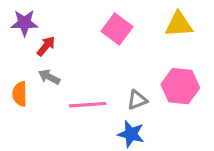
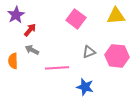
purple star: (24, 23) -> (16, 15), turned -30
gray triangle: (137, 100) -> (89, 52), moved

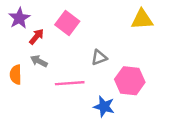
pink square: (76, 19) -> (67, 23), moved
gray triangle: (89, 52) -> (99, 57), moved
pink hexagon: (117, 56) -> (130, 81), moved

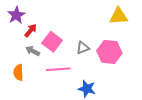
pink square: (67, 23) -> (52, 42), moved
orange semicircle: (16, 75) -> (18, 72), moved
pink hexagon: (130, 81) -> (109, 52), moved

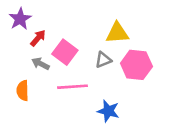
yellow triangle: (119, 16) -> (117, 33), moved

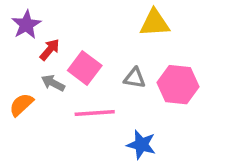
yellow triangle: (117, 33) -> (155, 23), moved
gray triangle: (103, 60) -> (135, 78), turned 30
orange semicircle: (23, 91) -> (21, 105), moved, turned 48

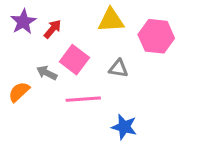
yellow triangle: (155, 23) -> (111, 20), moved
red arrow: (50, 50) -> (53, 29), moved
pink hexagon: (178, 85) -> (156, 36), moved

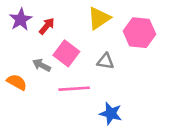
yellow triangle: (111, 20) -> (99, 18), turned -30
orange semicircle: (19, 92) -> (17, 82), turned 72

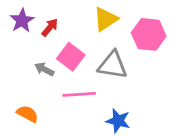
gray triangle: (106, 61) -> (113, 65), size x1.6
orange semicircle: (17, 82) -> (28, 114), moved

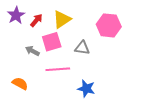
yellow triangle: (106, 19) -> (62, 19), moved
pink square: (71, 57) -> (52, 42), turned 36
gray triangle: (113, 65) -> (82, 48), size x0.7

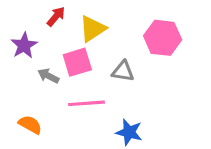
purple star: (16, 15) -> (24, 45), moved
red arrow: (36, 20) -> (56, 16), moved

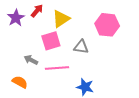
purple star: (24, 45) -> (16, 18), moved
gray arrow: (48, 76) -> (31, 60), moved

